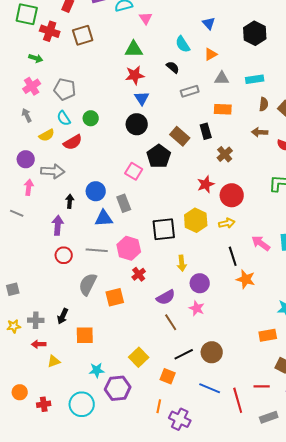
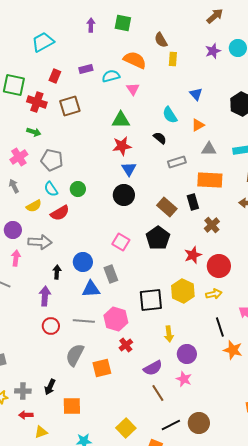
green arrow: (36, 58) -> (34, 132), moved
orange rectangle: (223, 109) -> (210, 180), size x1.4
black pentagon: (159, 156) -> (158, 238), moved

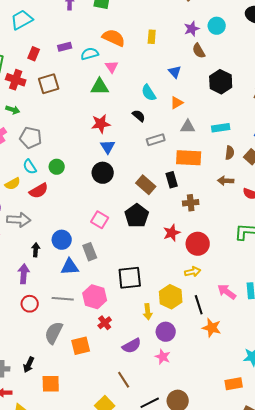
brown semicircle: (161, 40) -> (199, 51), moved
green triangle: (121, 120) -> (100, 87), moved
brown cross: (212, 225) -> (191, 203), turned 35
yellow hexagon: (183, 291) -> (171, 297), moved
brown line: (158, 393) -> (124, 380), moved

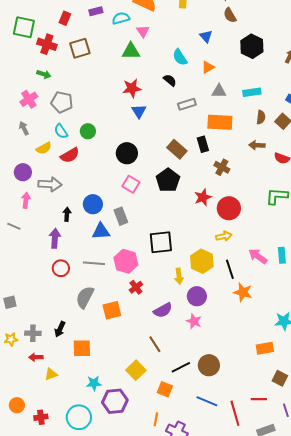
black circle: (103, 173) -> (127, 153), moved
brown cross: (191, 203) -> (222, 167), turned 35

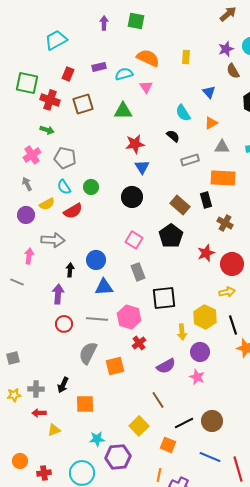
green triangle: (131, 51) -> (123, 111), moved
black circle: (127, 153) -> (132, 197), moved
purple circle: (23, 172) -> (26, 215), moved
gray rectangle: (121, 216) -> (138, 272), moved

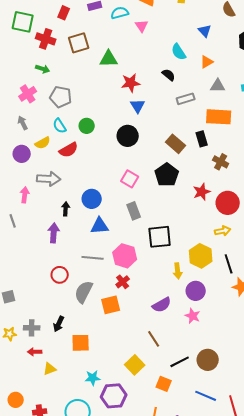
green triangle: (123, 111) -> (109, 59), moved
gray line: (17, 282) -> (13, 221), turned 48
red circle: (64, 324) -> (60, 275), moved
red cross: (139, 343) -> (123, 282), moved

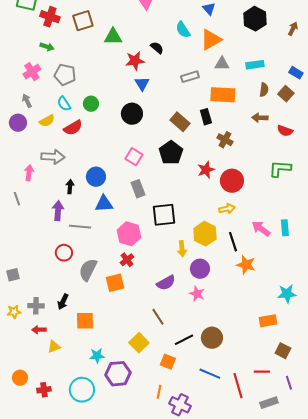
orange triangle: (207, 62) -> (211, 40), size x1.6
black semicircle: (169, 75) -> (157, 48), moved
purple circle: (22, 154) -> (18, 123), moved
gray line: (93, 258) -> (80, 227), moved

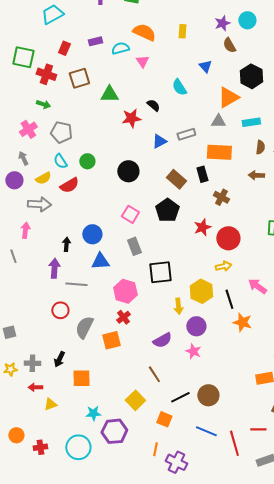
orange triangle: (211, 40) -> (228, 97), moved
blue triangle: (142, 84) -> (159, 141), moved, turned 35
gray arrow: (53, 157) -> (39, 204), moved

